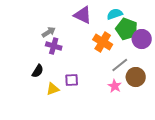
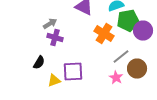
green pentagon: (127, 29) -> (128, 20), turned -30
purple square: (72, 80) -> (73, 72), size x1.5

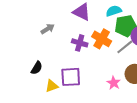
purple cross: (55, 38) -> (80, 43), moved
gray line: (121, 56) -> (125, 47), moved

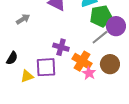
orange cross: (102, 39) -> (82, 61), moved
purple cross: (80, 43) -> (61, 47), moved

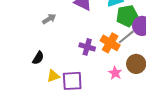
orange cross: (82, 61) -> (110, 43), moved
purple square: (46, 67) -> (72, 81), moved

